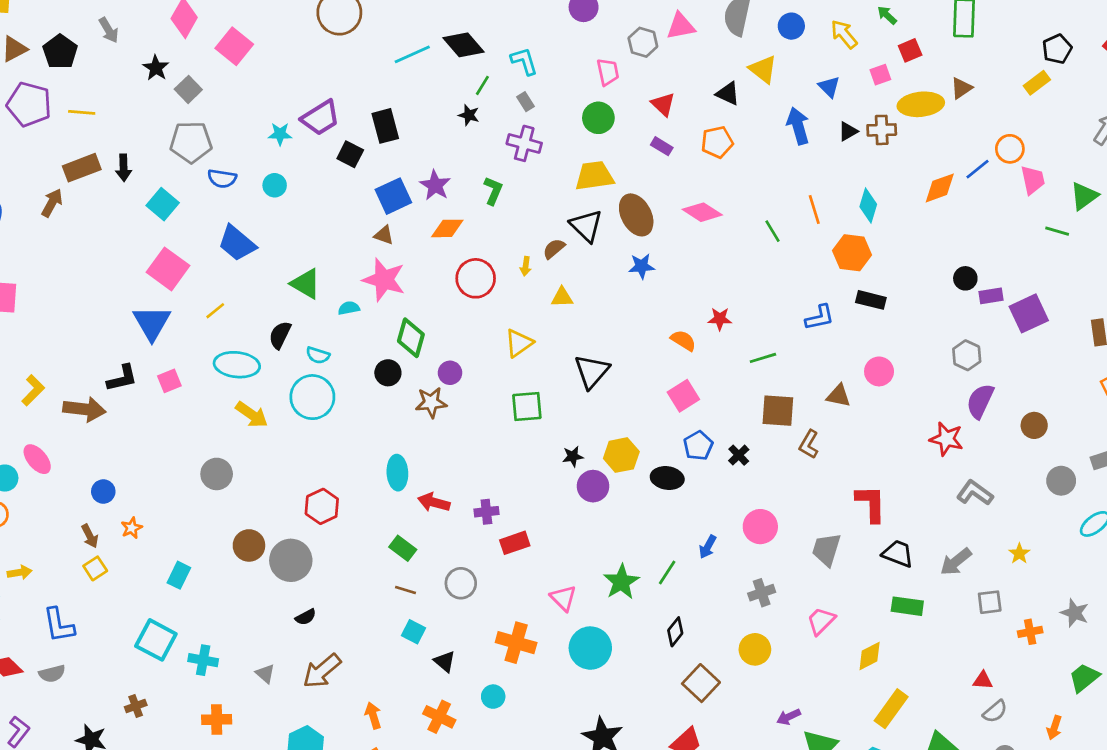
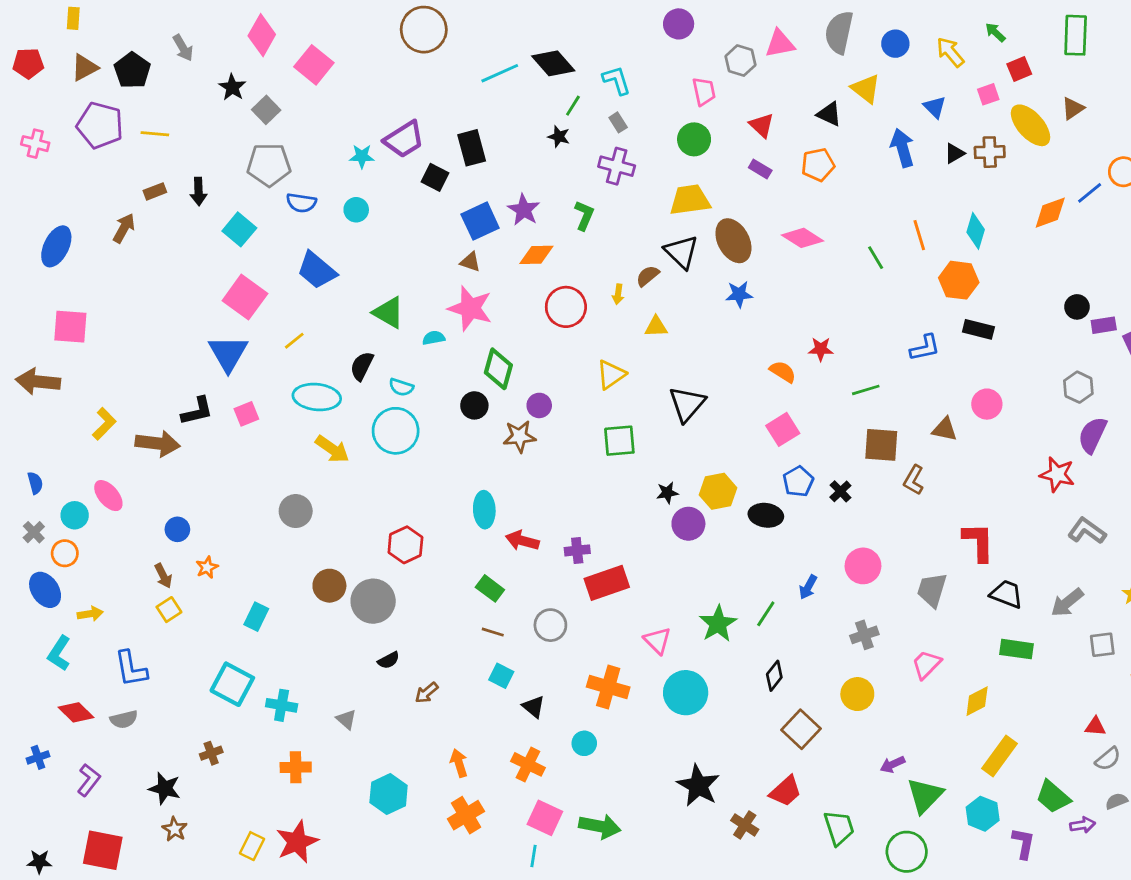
yellow ellipse: (921, 104) -> (1031, 125), turned 54
brown rectangle: (82, 168) -> (155, 191), size x0.6
red rectangle: (515, 543) -> (607, 583), size x1.4
brown arrow: (322, 671) -> (427, 693), moved, size x0.6

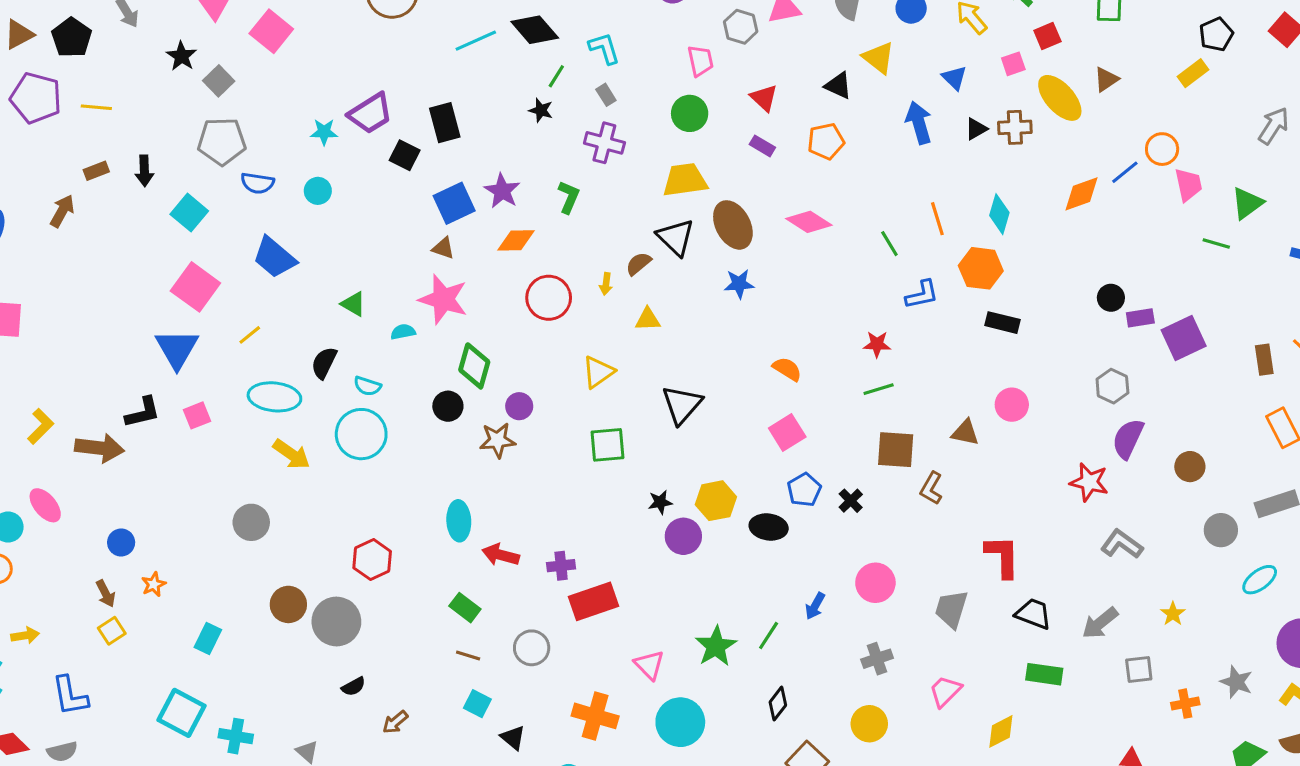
green triangle: (389, 313) -> (353, 304), size x0.7
blue L-shape: (925, 348) -> (922, 295), moved
red star: (821, 349) -> (877, 344), moved

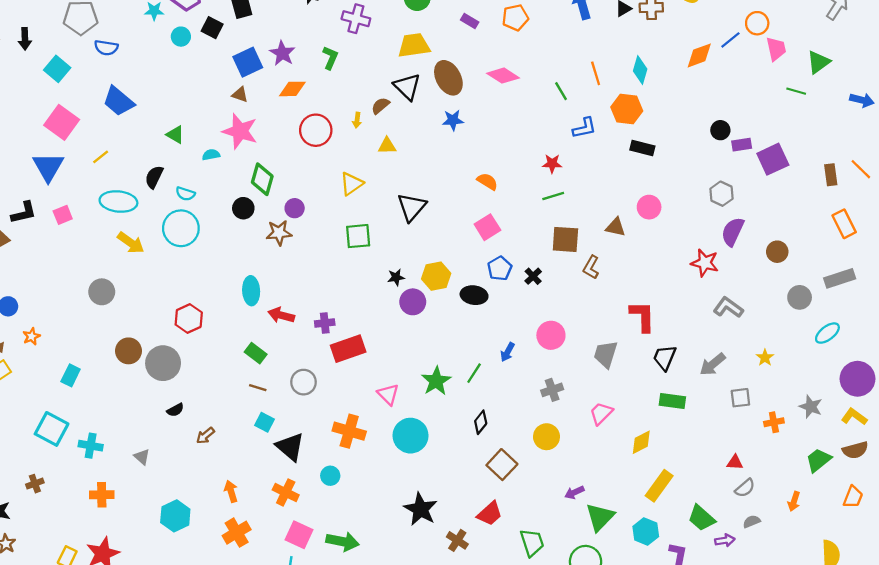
cyan circle: (318, 191) -> (181, 37), moved
black trapezoid: (1033, 614) -> (665, 358), turned -88
black triangle: (513, 738) -> (290, 447), size x1.6

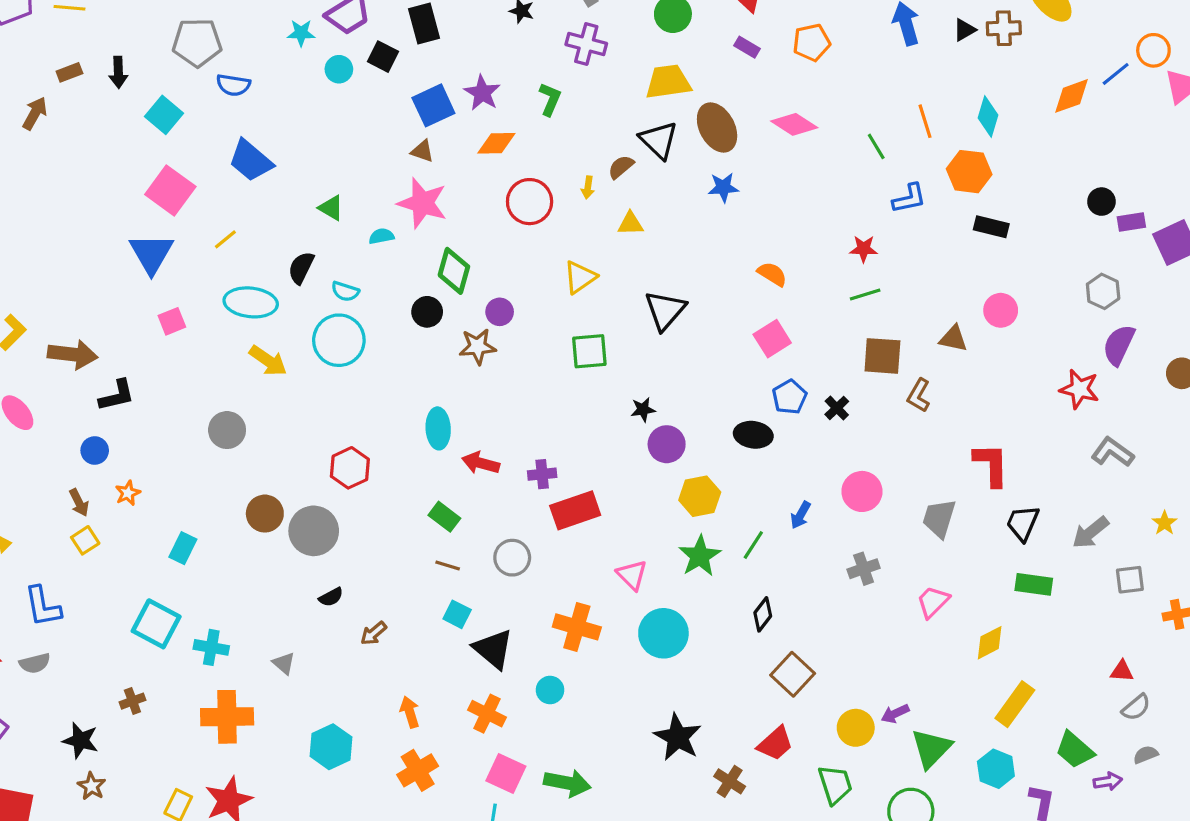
black L-shape: (24, 213) -> (117, 395), moved
yellow hexagon: (436, 276) -> (700, 496), moved
yellow circle: (547, 437) -> (856, 728), moved
orange cross: (102, 495) -> (227, 717), size x1.5

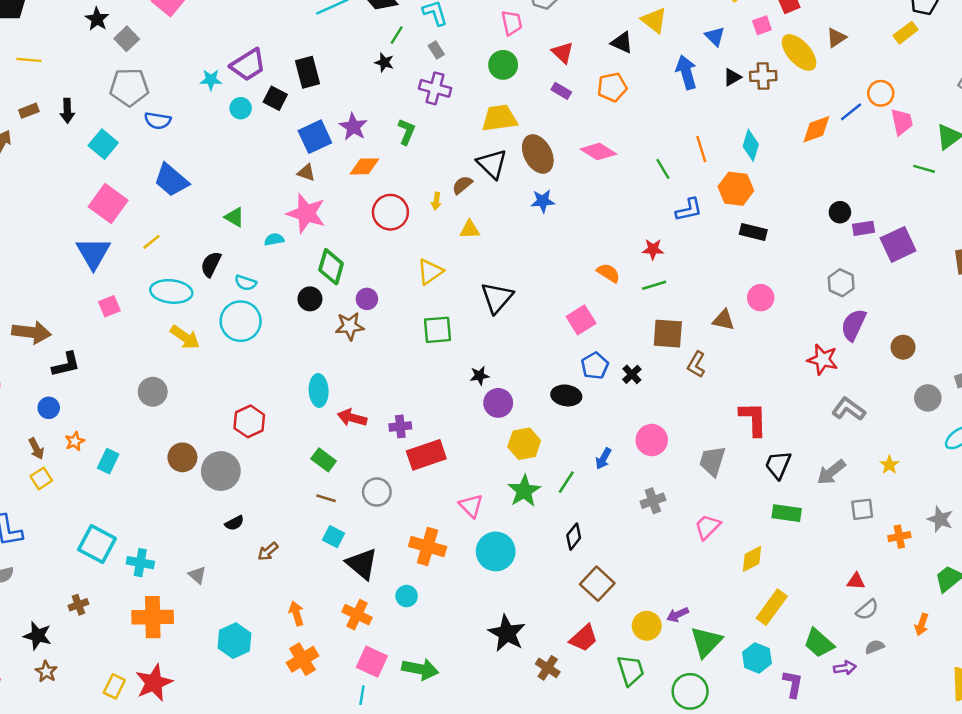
orange semicircle: (772, 274) -> (608, 273), moved
cyan rectangle: (183, 548) -> (108, 461), moved

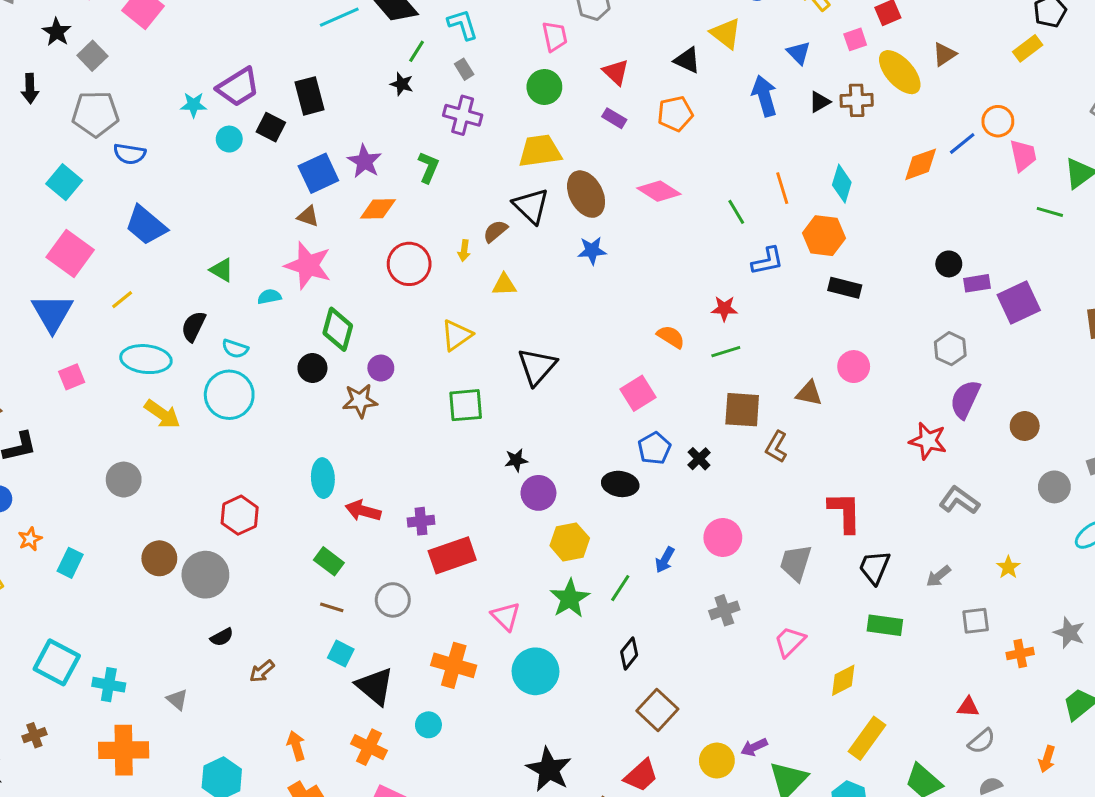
black arrow: (67, 111) -> (30, 88), moved
gray arrow: (831, 472) -> (938, 576), size x0.7

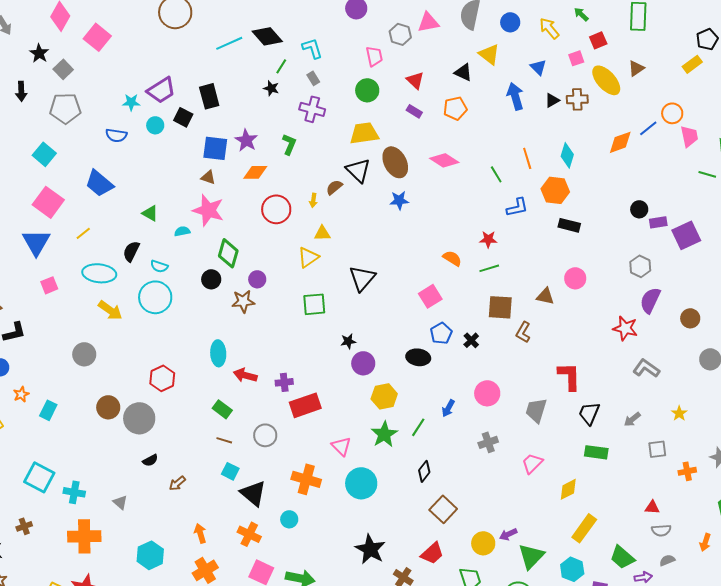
blue semicircle: (130, 154) -> (116, 135), moved
blue square: (318, 173) -> (215, 148), turned 32
yellow triangle: (504, 285) -> (322, 233), moved
gray semicircle: (982, 741) -> (661, 530), turned 36

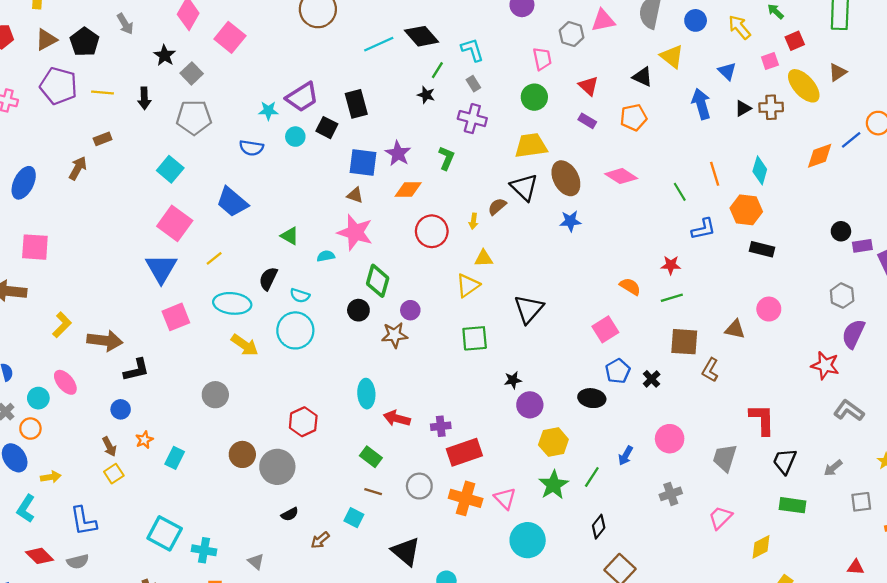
pink square: (49, 285) -> (176, 317), size x1.4
cyan square: (230, 471) -> (354, 518), moved
orange cross: (306, 479) -> (466, 498), moved

